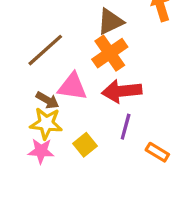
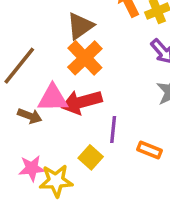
red arrow: (122, 91) -> (82, 102), moved
yellow star: (46, 123) -> (56, 181), moved
yellow square: (85, 145) -> (91, 157), moved

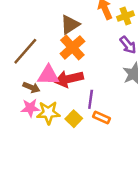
orange rectangle: (149, 150) -> (101, 117), moved
pink star: (32, 168) -> (30, 108), moved
yellow star: (56, 181) -> (48, 113), moved

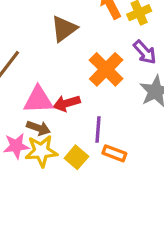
orange cross: (72, 47) -> (106, 69), moved
red arrow: (69, 79) -> (67, 103), size x0.7
brown arrow: (31, 87) -> (38, 128), moved

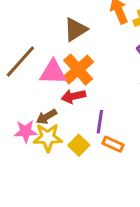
orange cross: (106, 69) -> (78, 70), moved
pink triangle: (38, 100) -> (53, 72), moved
brown arrow: (38, 128) -> (46, 117), turned 126

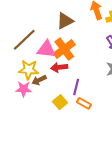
yellow star: (48, 137) -> (29, 70), moved

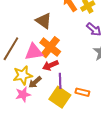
brown triangle: (65, 21) -> (44, 21), turned -42
purple line: (76, 87) -> (60, 81), moved
yellow square: (60, 102) -> (60, 97), size x1.5

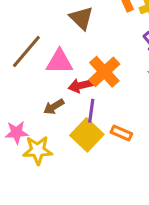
orange cross: (50, 47) -> (104, 72), moved
yellow star: (23, 75) -> (38, 150), moved
pink star: (23, 94) -> (17, 132), moved

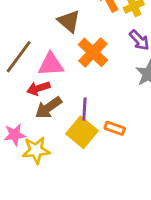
orange cross: (104, 72) -> (93, 52), moved
red arrow: (81, 85) -> (38, 88), moved
brown arrow: (54, 107) -> (48, 108), size x1.4

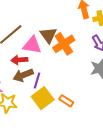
brown triangle: (69, 21) -> (48, 35), moved
purple line: (84, 109) -> (37, 80), moved

